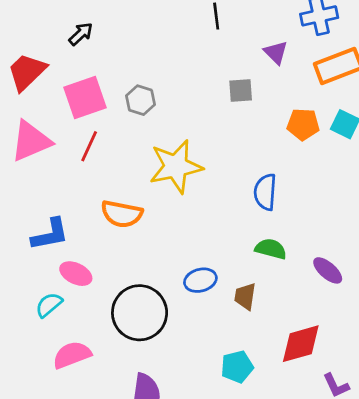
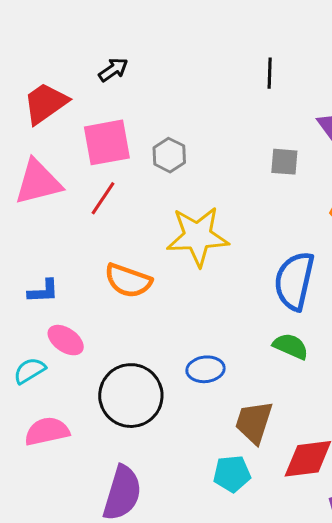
blue semicircle: (265, 192) -> (294, 281), size x1.4
blue L-shape: (50, 234) -> (43, 291), size x0.7
brown trapezoid: (245, 296) -> (254, 422), moved, size x1.4

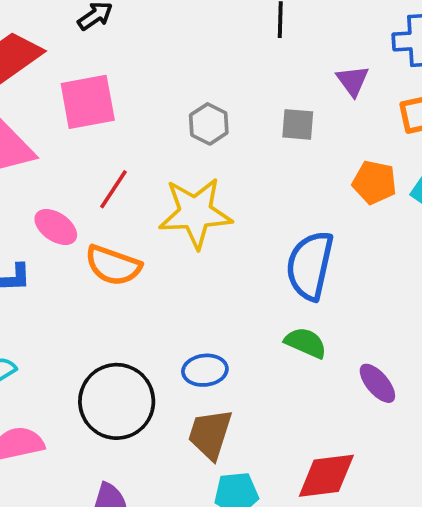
gray hexagon: (169, 155) -> (209, 124), moved
red line: (103, 198) -> (113, 189), moved
pink ellipse: (66, 340) -> (56, 227), moved
brown trapezoid: (254, 422) -> (210, 434), moved

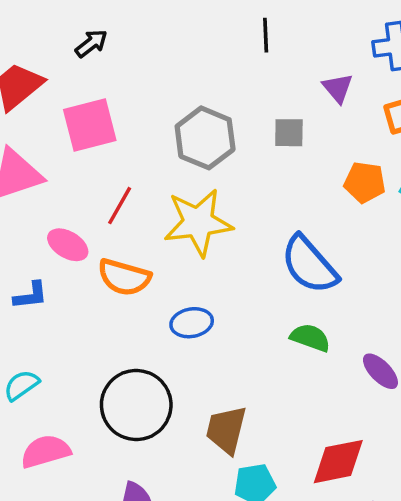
gray hexagon: (209, 124) -> (205, 138), size x1.6
blue semicircle: (310, 265) -> (309, 265), turned -50
blue ellipse: (205, 370) -> (192, 323), moved

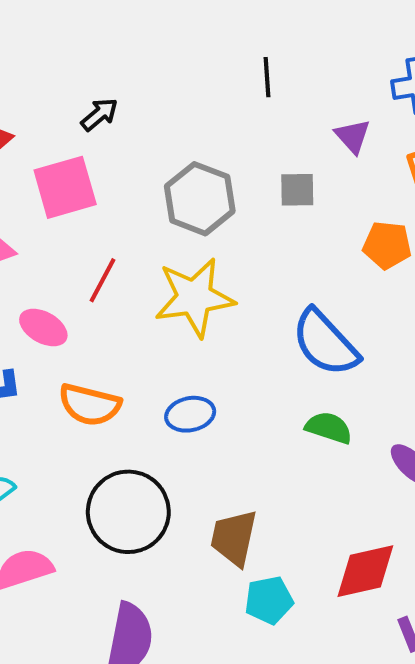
black arrow: (91, 43) -> (99, 114), moved
orange semicircle: (124, 277) -> (90, 405), moved

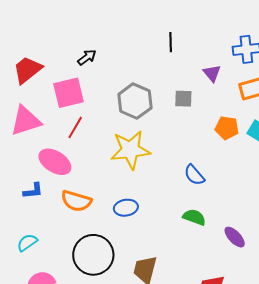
red line: (102, 280) -> (75, 128), moved
pink ellipse: (43, 327) -> (55, 162), size x1.4
blue semicircle: (325, 343) -> (194, 175), size x0.6

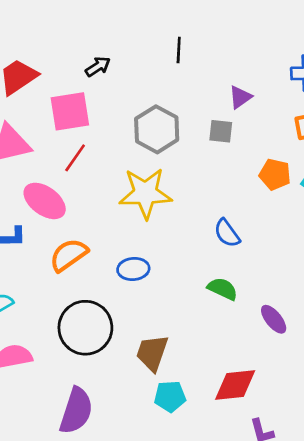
black line: (171, 42) -> (179, 50), moved
purple triangle: (212, 73) -> (240, 97), moved, turned 30
orange semicircle: (76, 201) -> (69, 255), turned 124

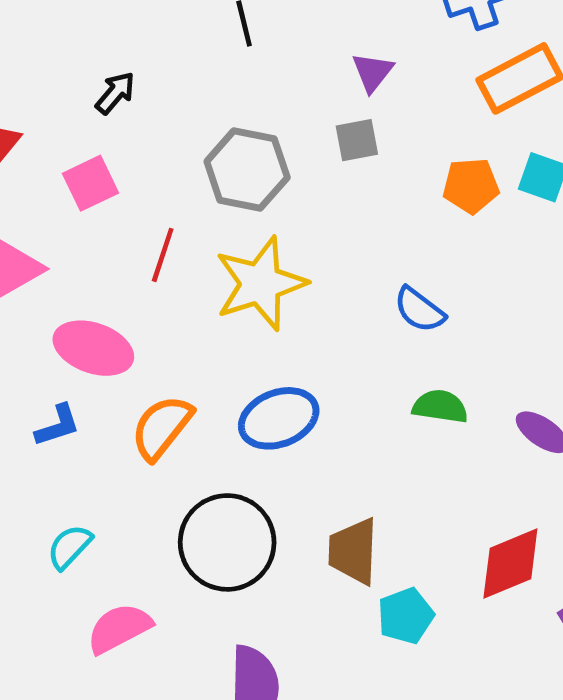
pink square: (70, 111) -> (91, 183), size x0.7
red line: (75, 158) -> (163, 255), moved
blue ellipse: (133, 269) -> (279, 418), size x1.4

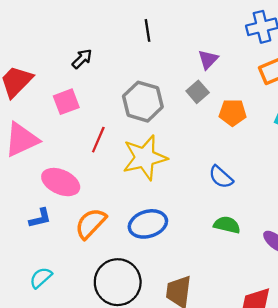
gray square: (357, 140) -> (198, 92), turned -35
orange pentagon: (471, 186) -> (233, 112), moved

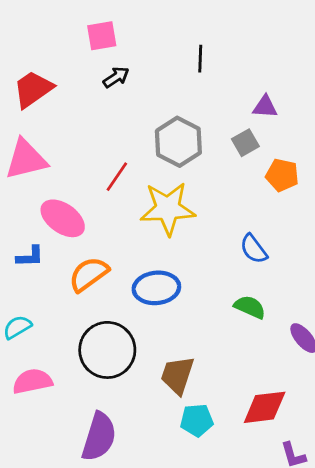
purple triangle: (208, 59) -> (265, 107), turned 40
pink square: (66, 102) -> (102, 36), moved

